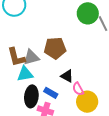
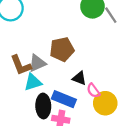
blue rectangle: (51, 93) -> (64, 99), size x1.5

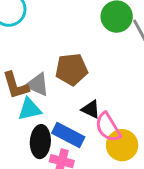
gray triangle: (37, 63) -> (37, 85), turned 42
pink semicircle: (93, 91) -> (108, 127), size x1.5

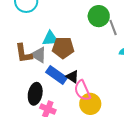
cyan triangle: (30, 109) -> (50, 39), moved
blue rectangle: (68, 135) -> (57, 75), moved

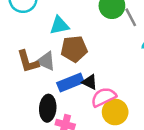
cyan triangle: (50, 39) -> (59, 25), moved
blue rectangle: (57, 75) -> (70, 83), turned -50
pink semicircle: (82, 90) -> (104, 97), turned 95

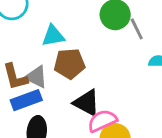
black triangle: (90, 82) -> (87, 103), size x1.5
blue rectangle: (70, 83) -> (26, 100), moved

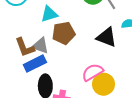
black triangle: (87, 103) -> (106, 37), moved

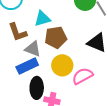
brown L-shape: (25, 47) -> (18, 32), moved
yellow circle: (103, 84) -> (62, 65), moved

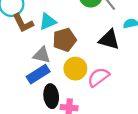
brown L-shape: (18, 32) -> (23, 23), moved

